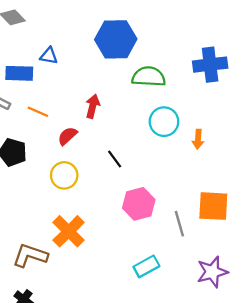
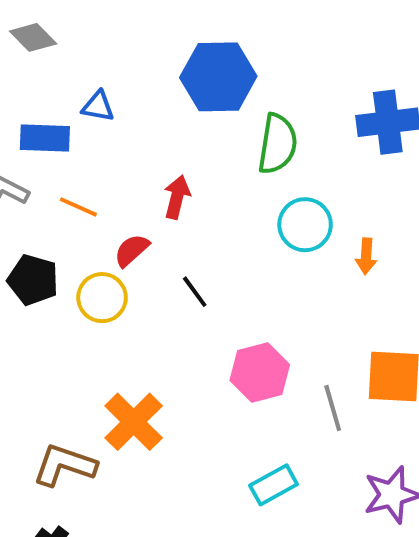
green semicircle: (149, 77) -> (277, 144), turned 96
black line: (115, 159) -> (195, 292), moved
yellow circle: (64, 175) -> (102, 298), moved

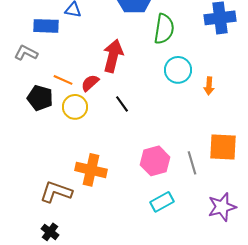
red arrow: (177, 197) -> (113, 56), size x1.5
orange line: (78, 207) -> (63, 80), moved
pink hexagon: (260, 373) -> (155, 161), moved
orange cross: (134, 422) -> (91, 170), turned -32

